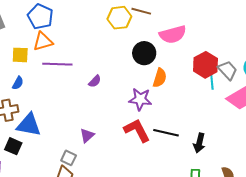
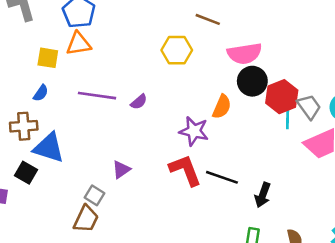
yellow hexagon: (119, 18) -> (177, 50), moved
black circle: (144, 53) -> (252, 81), moved
purple line: (57, 64) -> (97, 96), moved

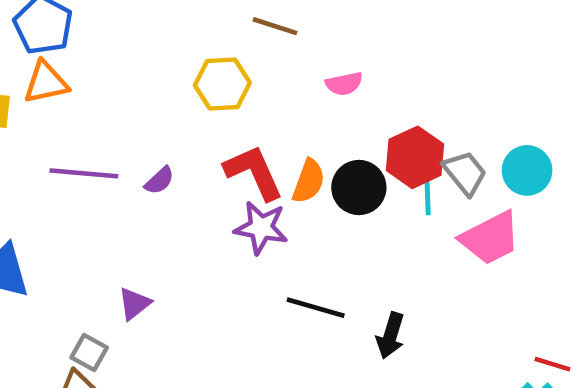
pink semicircle: (245, 54) -> (344, 84), size x0.6
black circle: (252, 81) -> (359, 187), moved
red L-shape: (185, 170) -> (254, 172), moved

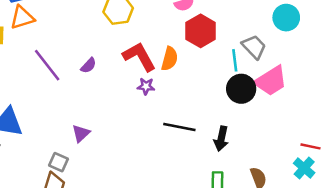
red hexagon: (415, 157) -> (201, 31), moved
cyan circle: (527, 170) -> (286, 18), moved
purple line: (84, 173) -> (47, 65), turned 52
black circle: (359, 187) -> (241, 89), moved
purple star: (261, 228) -> (146, 86), size x0.6

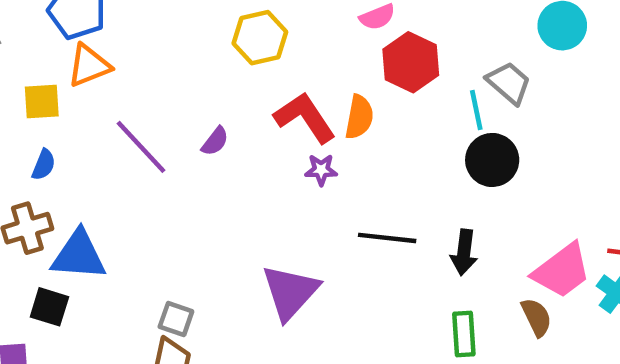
pink trapezoid: (271, 81) -> (562, 271), moved
purple triangle: (81, 133) -> (290, 292), moved, size x1.8

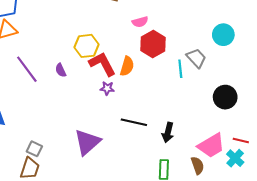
yellow hexagon: (260, 38) -> (87, 46), moved
purple semicircle: (215, 141) -> (61, 70), turned 112
black circle: (492, 160) -> (225, 97), moved

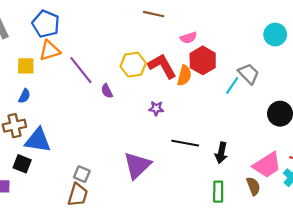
cyan circle: (223, 35) -> (275, 35), moved
red L-shape: (102, 64) -> (162, 66), moved
orange semicircle: (127, 66) -> (184, 76), moved
purple line: (27, 69) -> (81, 70), moved
cyan line: (180, 69) -> (232, 85), turned 42

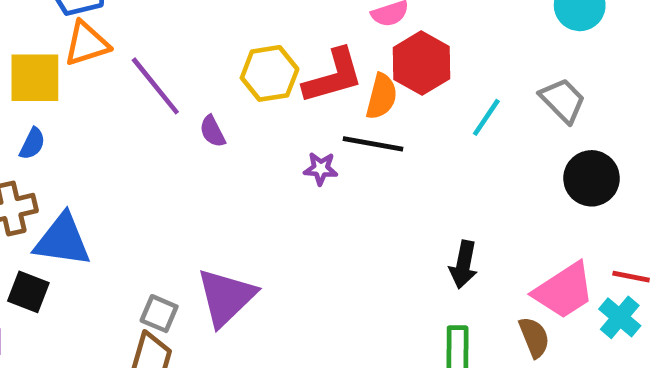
yellow square: (26, 66) -> (35, 78), size x1.4
red L-shape: (162, 66) -> (333, 76), turned 104
gray trapezoid: (249, 74) -> (563, 100), moved
black line: (185, 143) -> (373, 144), moved
purple triangle: (137, 165) -> (226, 297), moved

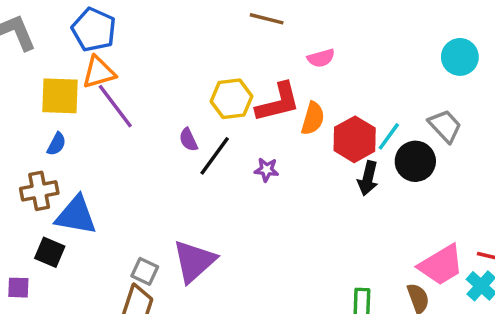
red hexagon: (422, 63) -> (355, 139), moved
purple line: (155, 86) -> (115, 106), moved
black line: (373, 144) -> (215, 156), moved, turned -66
black circle: (591, 178) -> (415, 161), moved
black arrow: (463, 265) -> (368, 178), moved

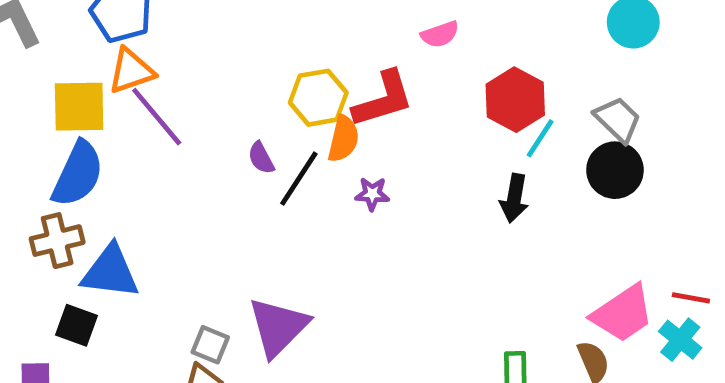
orange semicircle: (313, 118) -> (343, 139), moved
red hexagon: (355, 139) -> (515, 100), moved
blue semicircle: (56, 144) -> (78, 174), size x2.0
black circle: (415, 161) -> (615, 170), moved

